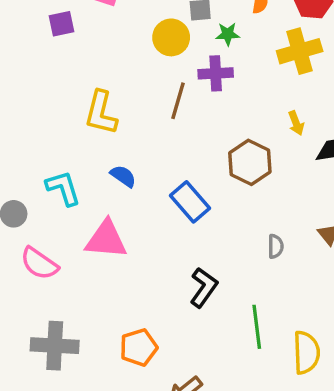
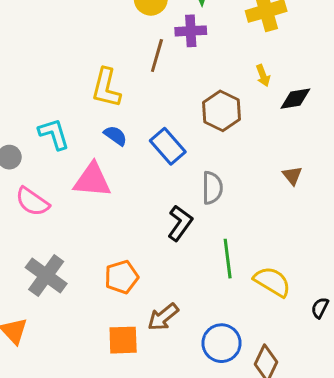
yellow L-shape: (101, 113) -> (106, 88), moved
blue semicircle: (123, 176) -> (115, 136), moved
gray semicircle: (276, 246) -> (212, 188), moved, size x1.5
gray cross: (55, 346) -> (46, 275), turned 33
yellow semicircle: (306, 353) -> (272, 282), turned -57

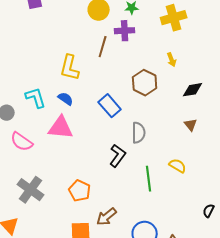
black diamond: (295, 99) -> (193, 90), moved
blue semicircle: (115, 136) -> (66, 99), moved
orange pentagon: (122, 277) -> (80, 191), turned -30
yellow semicircle: (272, 282) -> (178, 166), moved, size x0.7

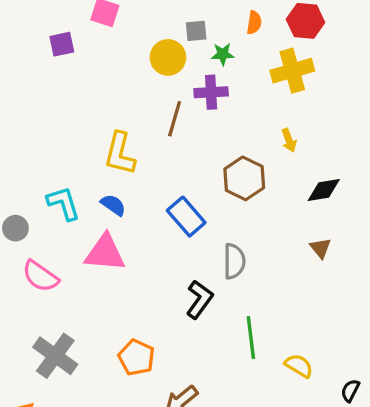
yellow semicircle: (178, 166) -> (299, 366), moved

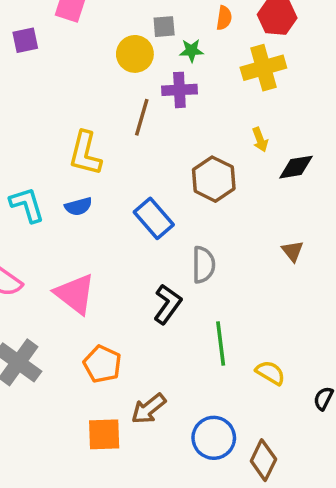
black diamond: (324, 190) -> (296, 167), moved
blue semicircle: (113, 205) -> (78, 206), turned 130
pink triangle: (105, 253) -> (75, 294), moved, turned 33

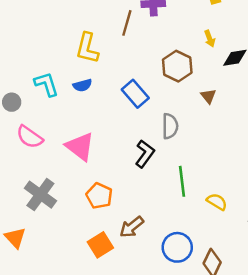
brown triangle: (293, 251) -> (208, 96), moved
orange square: (104, 434) -> (100, 245), turned -30

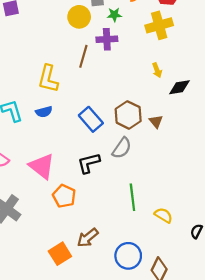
brown hexagon: (177, 66) -> (128, 115), moved
gray semicircle: (170, 126) -> (122, 148), turned 35
black L-shape: (145, 154) -> (89, 163), moved, turned -140
orange pentagon: (99, 196) -> (64, 196), moved

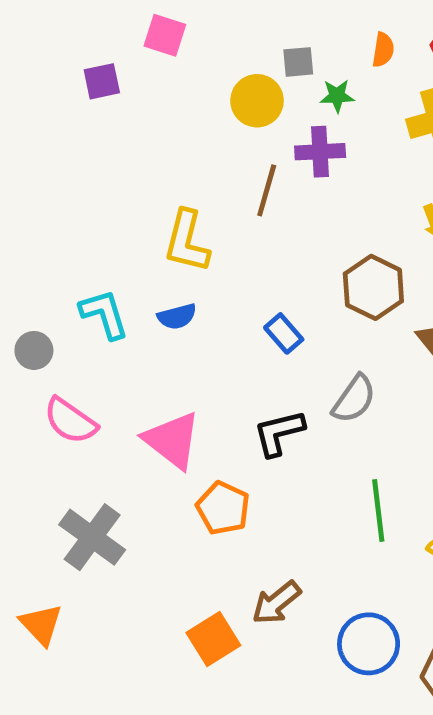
brown hexagon: (128, 115) -> (373, 287), moved
blue rectangle: (91, 119) -> (284, 333), size x0.7

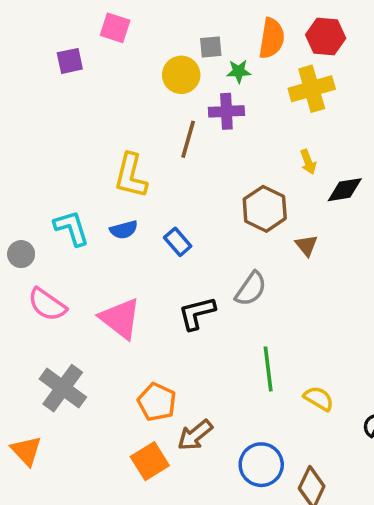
orange semicircle: (383, 50) -> (272, 38), size x1.6
blue rectangle: (284, 333) -> (178, 242), moved
orange pentagon: (223, 508) -> (157, 402), moved

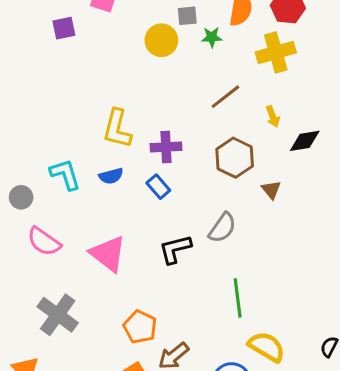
purple cross: (226, 111) -> (166, 147), moved
brown line: (188, 139) -> (225, 97), moved, turned 36
yellow semicircle: (319, 399) -> (267, 347), moved, size x1.4

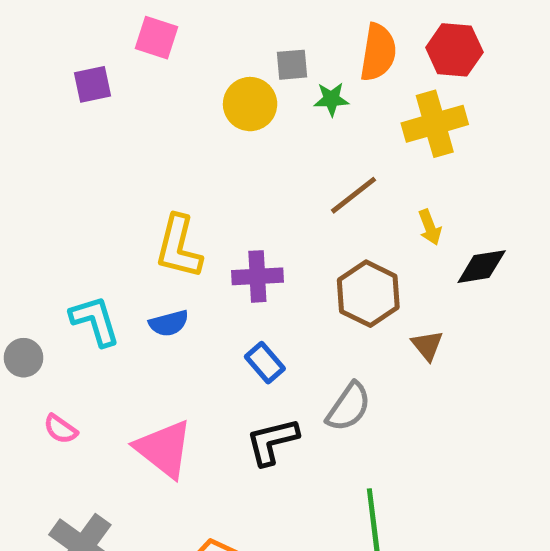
blue rectangle: (158, 187) -> (265, 363), moved
pink semicircle: (44, 242) -> (60, 429), size x0.6

